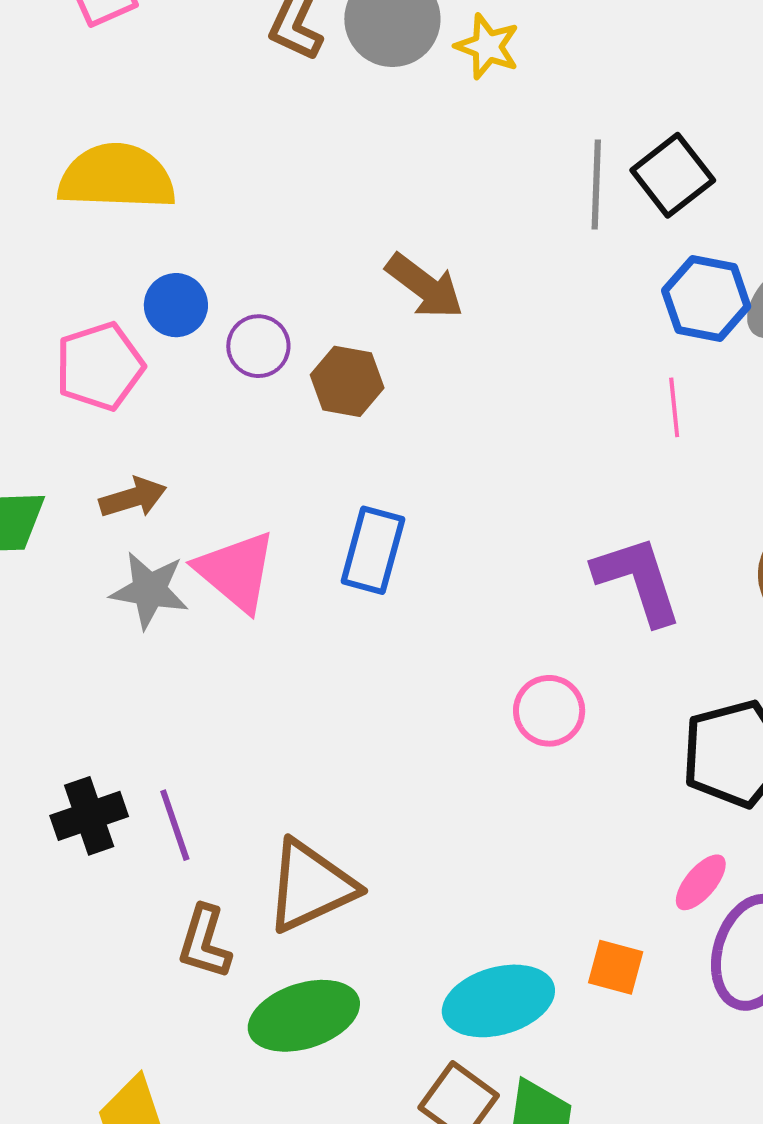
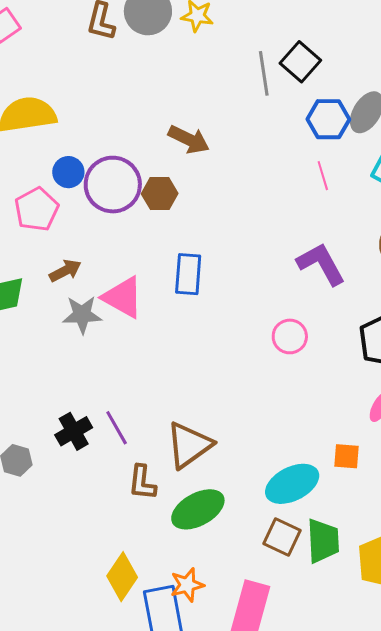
purple circle: (258, 346) -> (113, 185), size x1.8

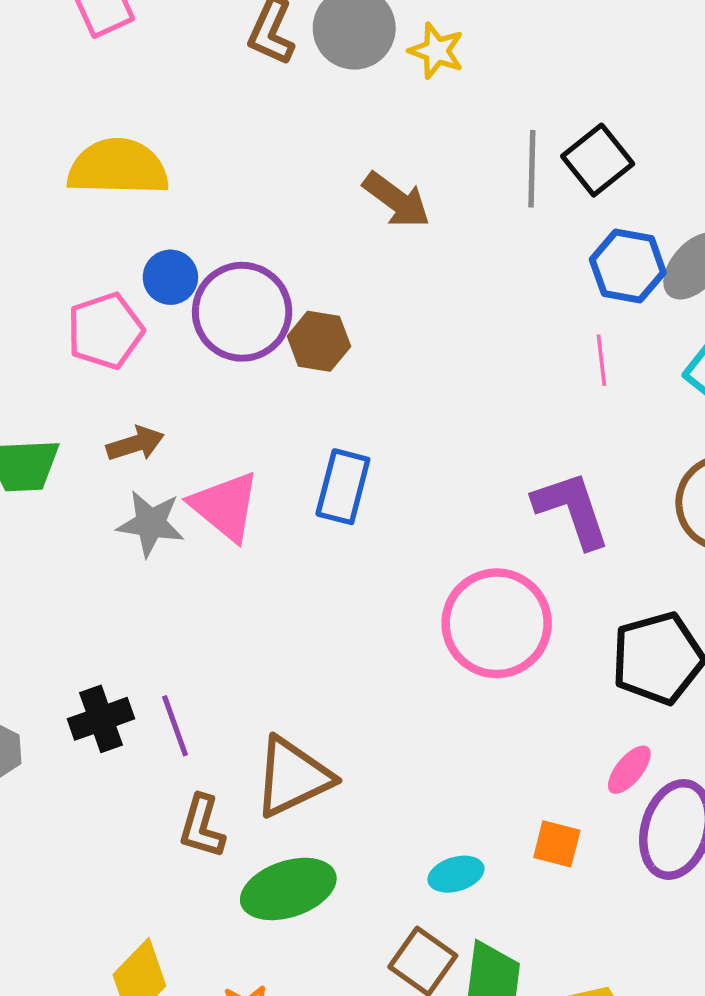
brown arrow: (189, 139) -> (397, 200), moved
pink circle: (290, 336) -> (497, 623), size x1.8
cyan ellipse: (292, 484) -> (456, 874), size x0.6

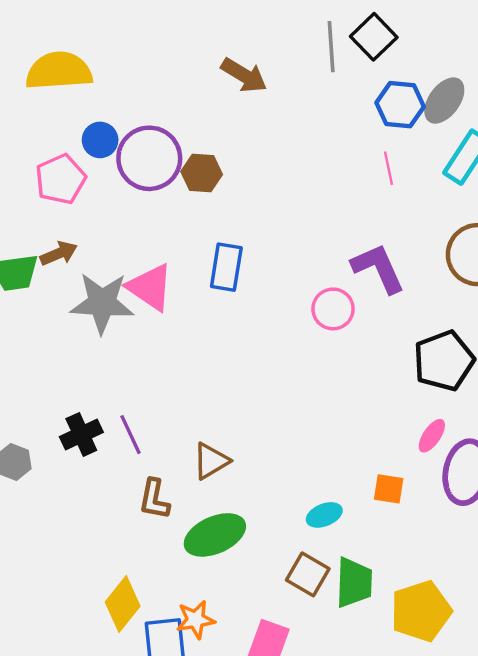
brown arrow: (135, 444) -> (59, 253), moved
gray star: (151, 523) -> (102, 303), size x1.4
pink circle: (497, 623) -> (333, 309), moved, size x0.6
brown triangle: (293, 777) -> (211, 461), size x0.7

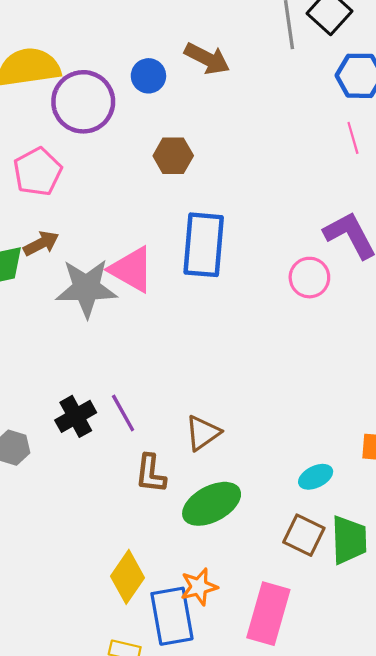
blue circle: (100, 140) -> (148, 76), moved
purple circle: (149, 158) -> (83, 102), moved
blue rectangle: (226, 267) -> (204, 245), size x1.4

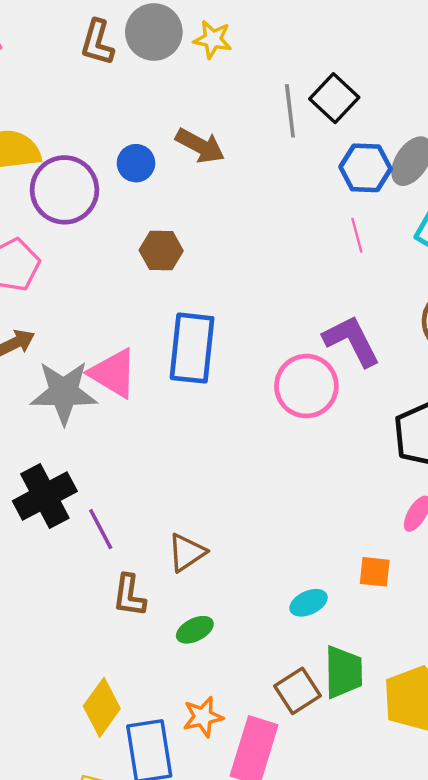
pink circle: (309, 278) -> (306, 386), size x1.4
black cross: (76, 416) -> (45, 496), moved, size x1.4
green ellipse: (212, 504) -> (195, 630), size x0.6
brown square: (304, 535) -> (297, 691), moved, turned 30
orange star: (199, 587) -> (203, 717), moved

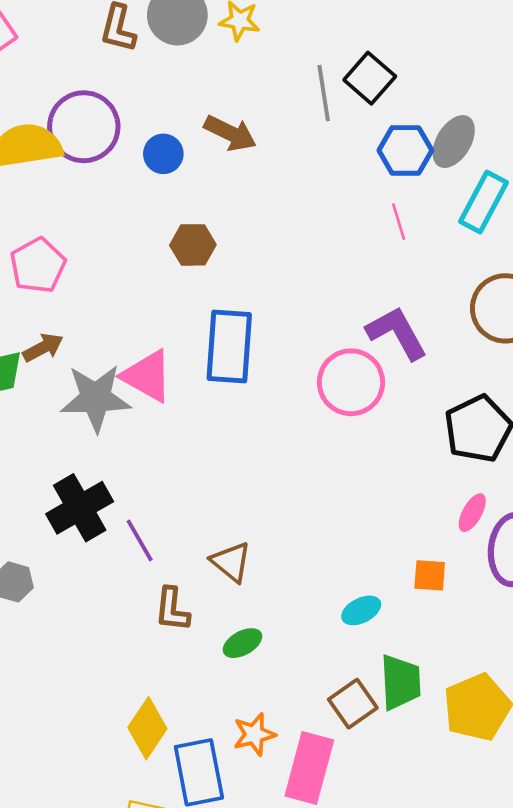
purple circle: (64, 190) -> (84, 127), moved
brown triangle: (187, 552) -> (231, 562), turned -45

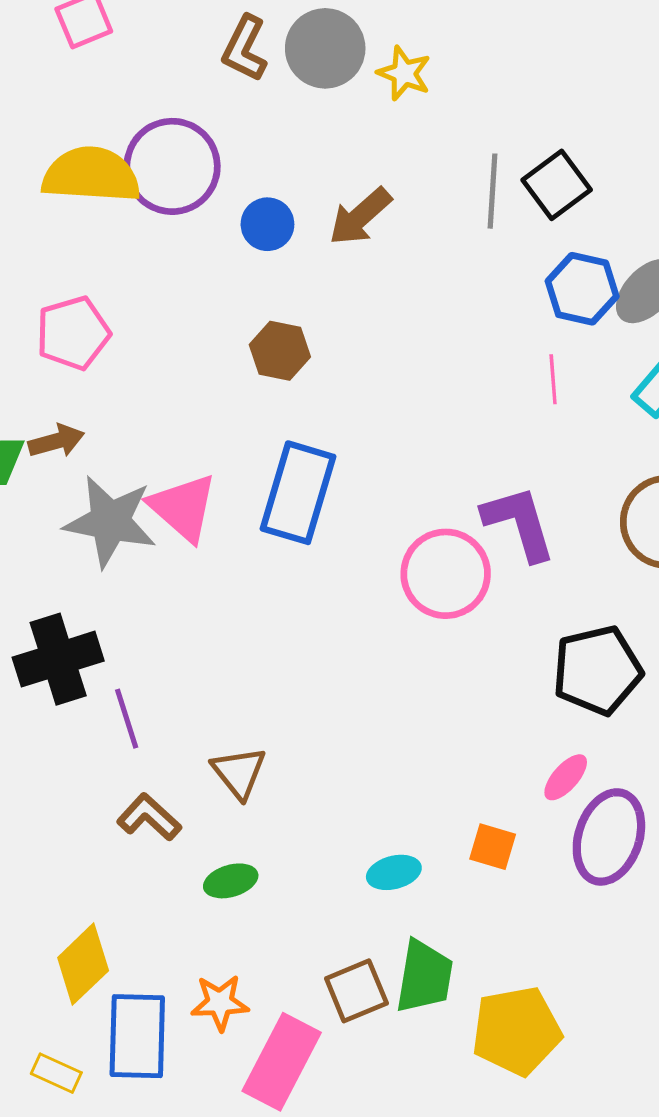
brown arrow: (230, 133) -> (360, 216), turned 100
brown L-shape: (172, 609) -> (149, 817), turned 114

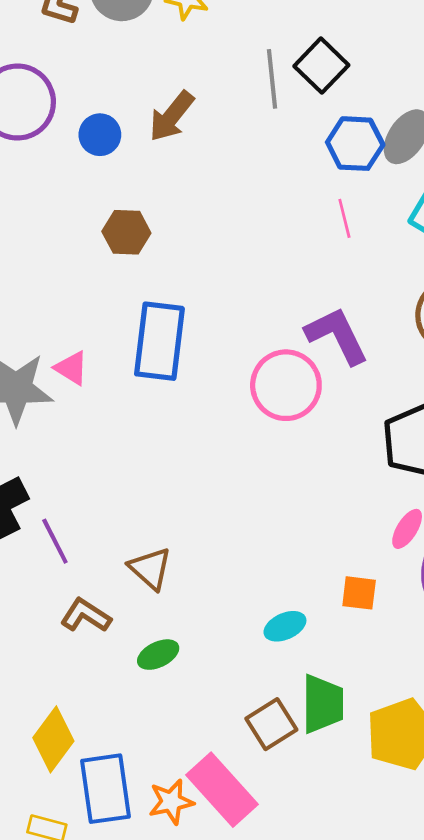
pink triangle: (183, 507) -> (71, 368), size x0.6
orange star: (220, 1003) -> (171, 802), moved
pink rectangle: (282, 1062) -> (222, 790), turned -60

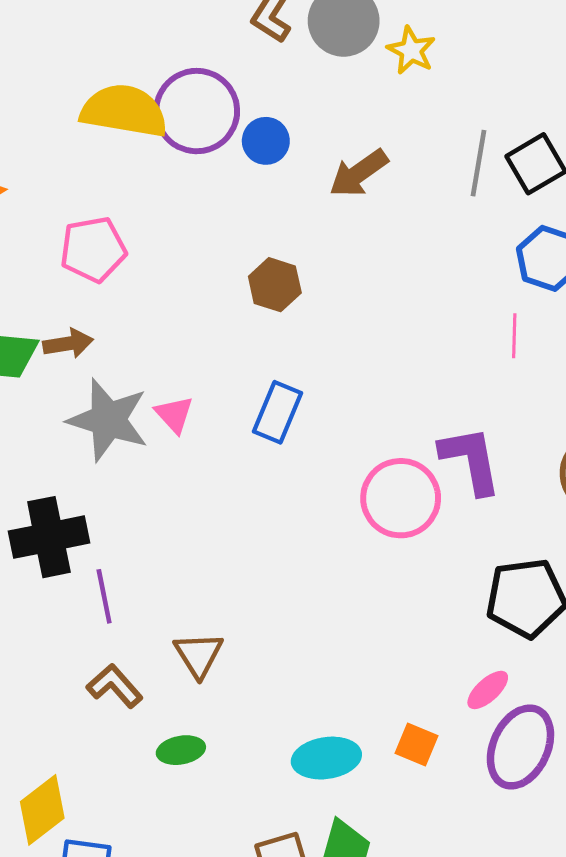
blue circle: (100, 135) -> (266, 141), moved
blue rectangle: (159, 341) -> (277, 412), size x0.7
cyan ellipse: (285, 626) -> (326, 758), size x1.4

